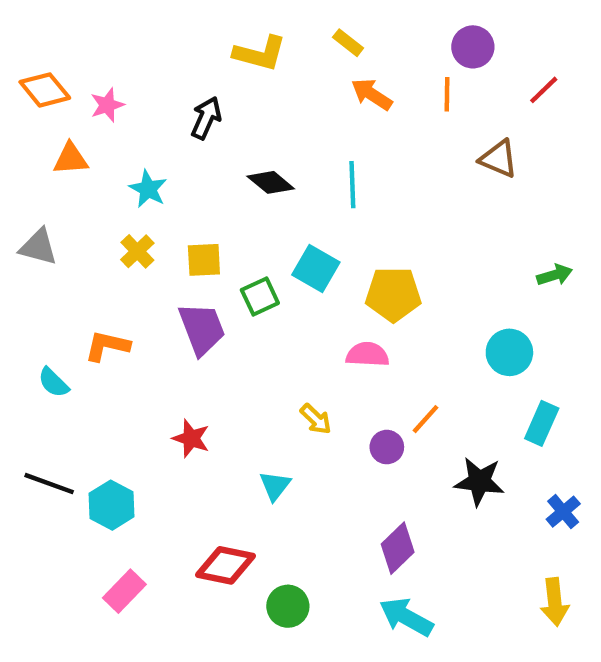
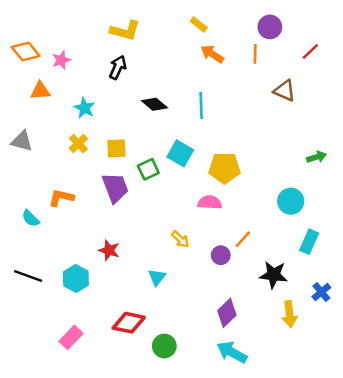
yellow L-shape: (260, 53) -> (125, 31), moved
cyan hexagon: (111, 505) -> (76, 279), moved
yellow arrow: (555, 602) -> (289, 314), moved

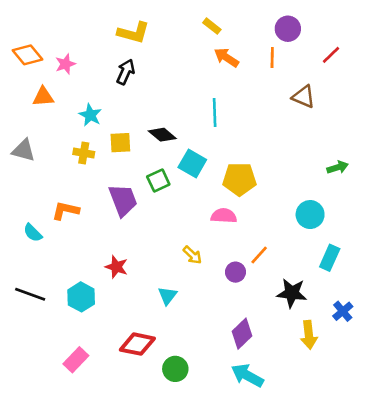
black diamond: (154, 104) -> (162, 135), moved
yellow cross: (78, 144) -> (84, 153), turned -36
yellow square: (116, 148) -> (120, 143), moved

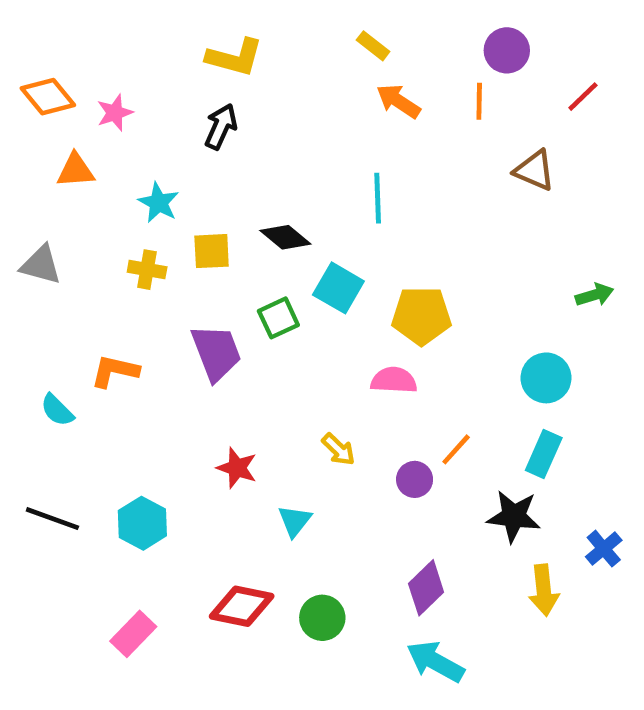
cyan rectangle: (330, 258) -> (544, 454), moved
red star: (116, 267) -> (237, 468), moved
green circle: (175, 369) -> (322, 618), moved

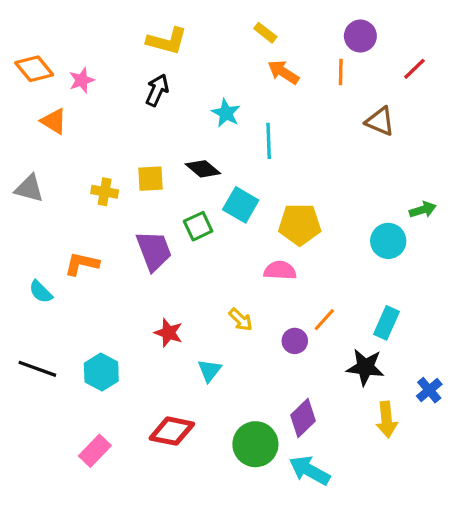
orange triangle: (76, 170) -> (54, 121), turned 36
cyan star: (159, 203) -> (226, 113), moved
cyan circle: (546, 378) -> (388, 241), moved
green circle: (322, 618) -> (255, 444), moved, size x1.4

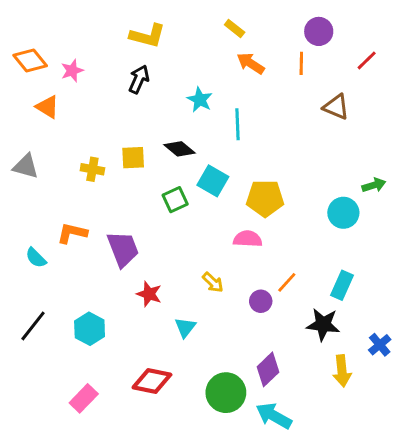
purple trapezoid: (154, 251) -> (123, 249), moved
black line: (37, 369) -> (33, 326), turned -72

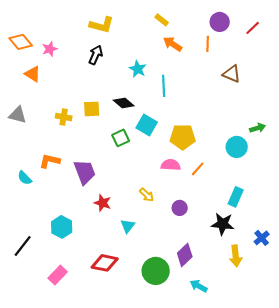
red line: (367, 60) -> (253, 28), moved
orange line: (287, 282) -> (198, 169), moved
black line: (33, 326) -> (23, 246), moved
cyan arrow: (274, 416) -> (199, 286), moved, size x0.7

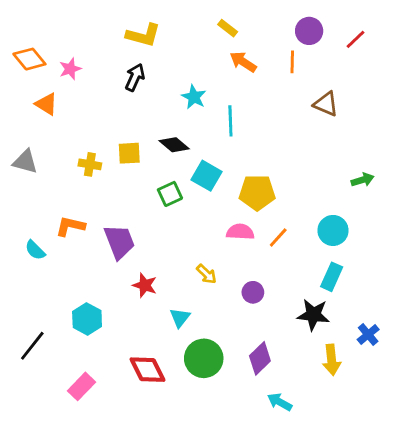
cyan circle: (237, 147) -> (333, 230), moved
red diamond: (105, 263) -> (147, 370), turned 52
green circle: (156, 271) -> (204, 358), moved

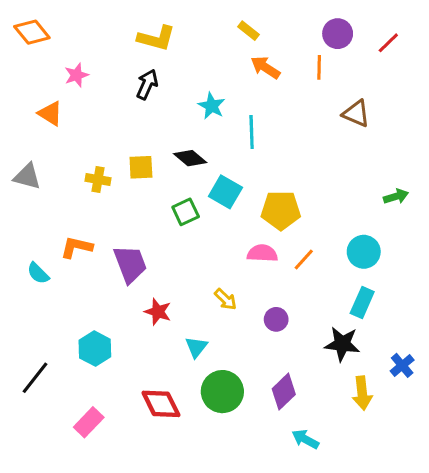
orange diamond: (29, 59) -> (32, 32), moved

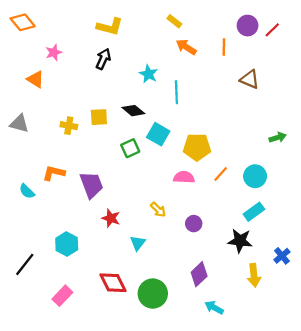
purple circle: (338, 34) -> (248, 26), moved
orange line: (304, 259) -> (221, 174), moved
cyan rectangle: (362, 302) -> (254, 212), turned 30
green circle: (222, 392) -> (153, 294), moved

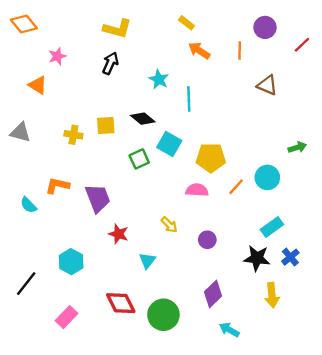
red line: (272, 30) -> (302, 45), moved
cyan circle: (255, 176) -> (267, 177), moved
blue cross: (282, 256) -> (290, 257), moved

